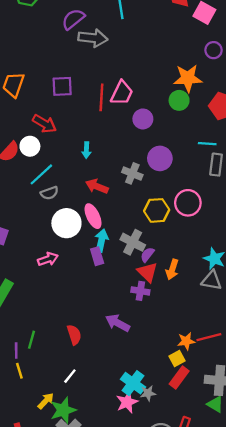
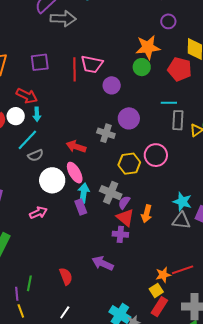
pink trapezoid: (122, 93) -> (92, 64), turned 80
cyan arrow: (86, 150) -> (37, 114), moved

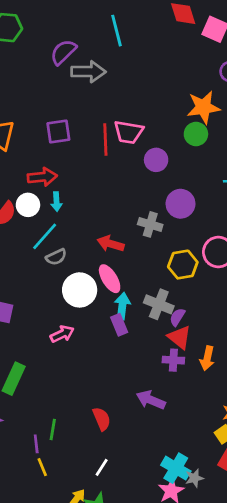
red arrow: (27, 96) -> (42, 177), turned -30
orange arrow: (147, 214) -> (207, 358), moved

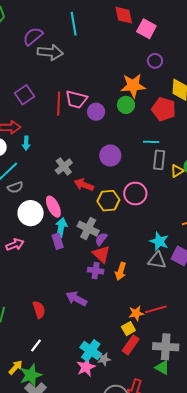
purple square: (58, 132) -> (24, 95), turned -30
purple circle: (156, 160) -> (96, 112), moved
cyan arrow: (56, 202) -> (26, 143), moved
gray cross: (150, 224) -> (64, 166), moved, turned 30
red arrow: (111, 244) -> (84, 185), moved

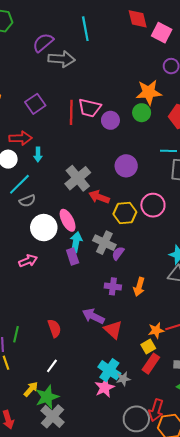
gray cross: (64, 166) -> (78, 178), size x1.4
red triangle: (101, 254) -> (113, 330), moved

